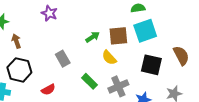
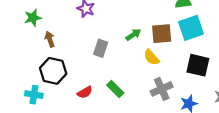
gray rectangle: (63, 59) -> (101, 48), moved, turned 49
green rectangle: (90, 81) -> (115, 89), moved

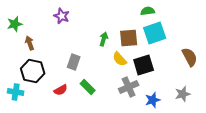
green arrow: (133, 35) -> (104, 39), turned -40
gray rectangle: (101, 48) -> (74, 62), moved
black square: (198, 65) -> (144, 65), moved, turned -30

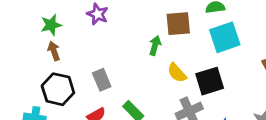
green star: (15, 24) -> (51, 25), moved
brown square: (129, 38) -> (178, 24), moved
gray rectangle: (74, 62) -> (102, 80), moved, turned -42

